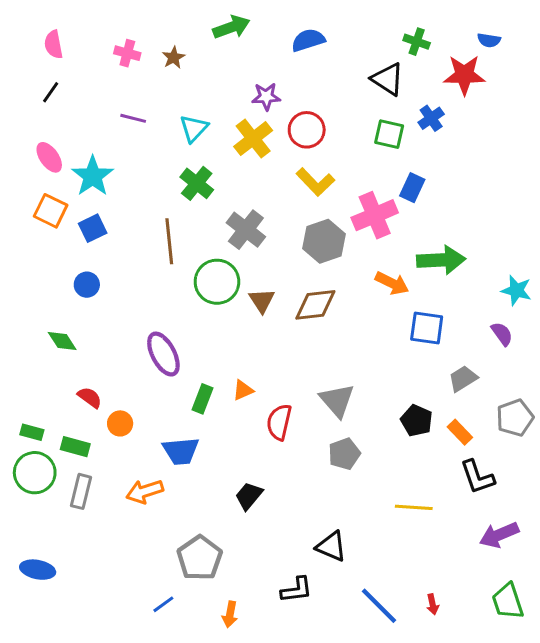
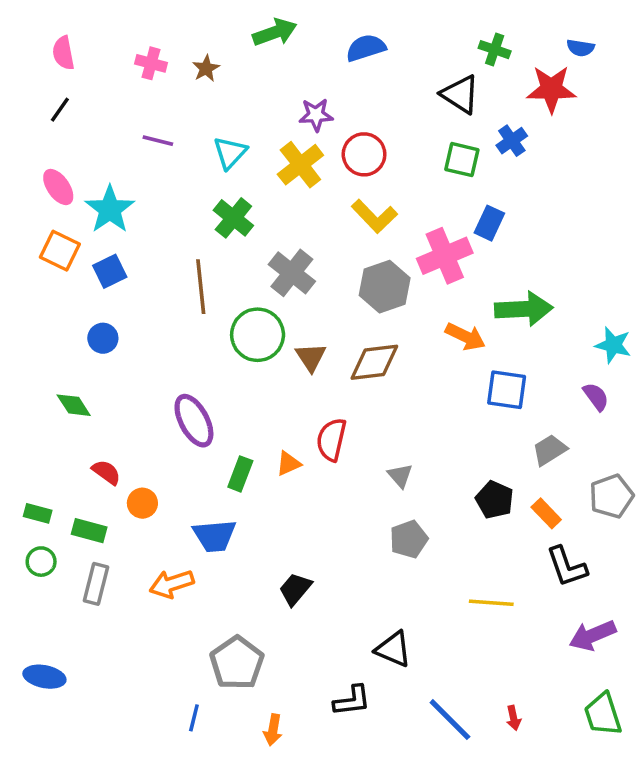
gray triangle: (337, 400) -> (400, 476), size x0.6
red semicircle: (279, 422) -> (331, 440), moved
green circle: (35, 473) -> (41, 562), size x0.6
blue line: (163, 604) -> (194, 718), turned -40

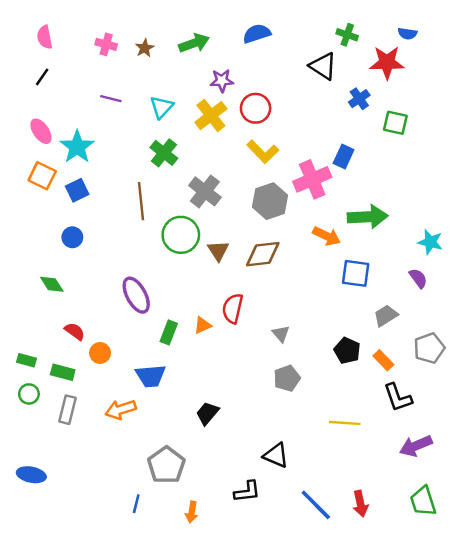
green arrow: (275, 32) -> (194, 43), moved
green square: (462, 160) -> (395, 123), moved
red arrow: (514, 718) -> (360, 504), size x1.5

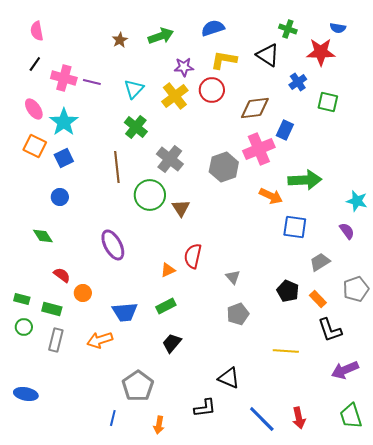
pink cross: (106, 44) -> (64, 78), moved, size x1.4
yellow L-shape: (263, 152) -> (224, 60), moved, turned 144
brown diamond: (263, 254) -> (255, 108), moved
green rectangle: (169, 332) -> (166, 306), moved, turned 42

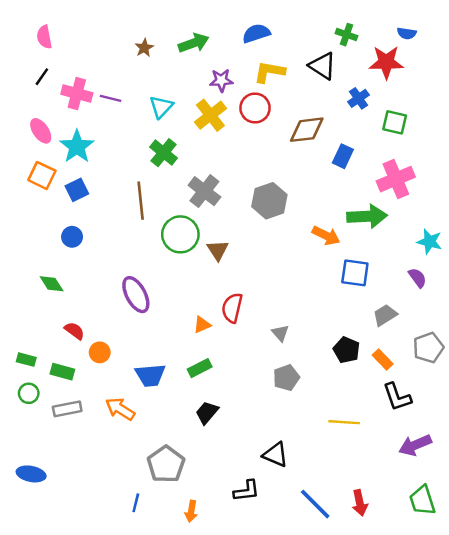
pink cross: (259, 149) -> (396, 179), moved
gray rectangle: (56, 340) -> (67, 409), turned 65
orange arrow: (100, 340) -> (120, 409), turned 50

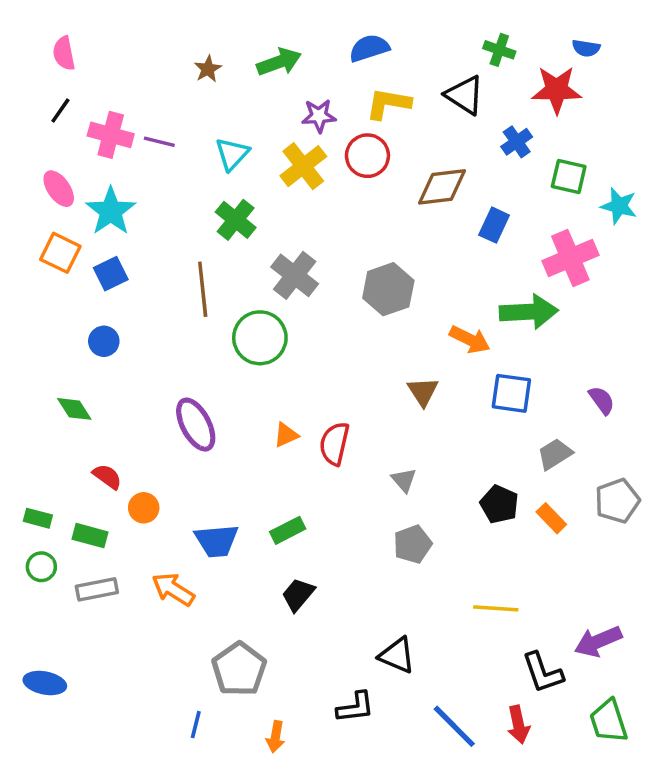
cyan star: (430, 242) -> (619, 206), moved
brown triangle: (218, 250) -> (423, 392), moved
orange triangle: (202, 325) -> (286, 435), moved
black L-shape: (397, 397) -> (543, 673), moved

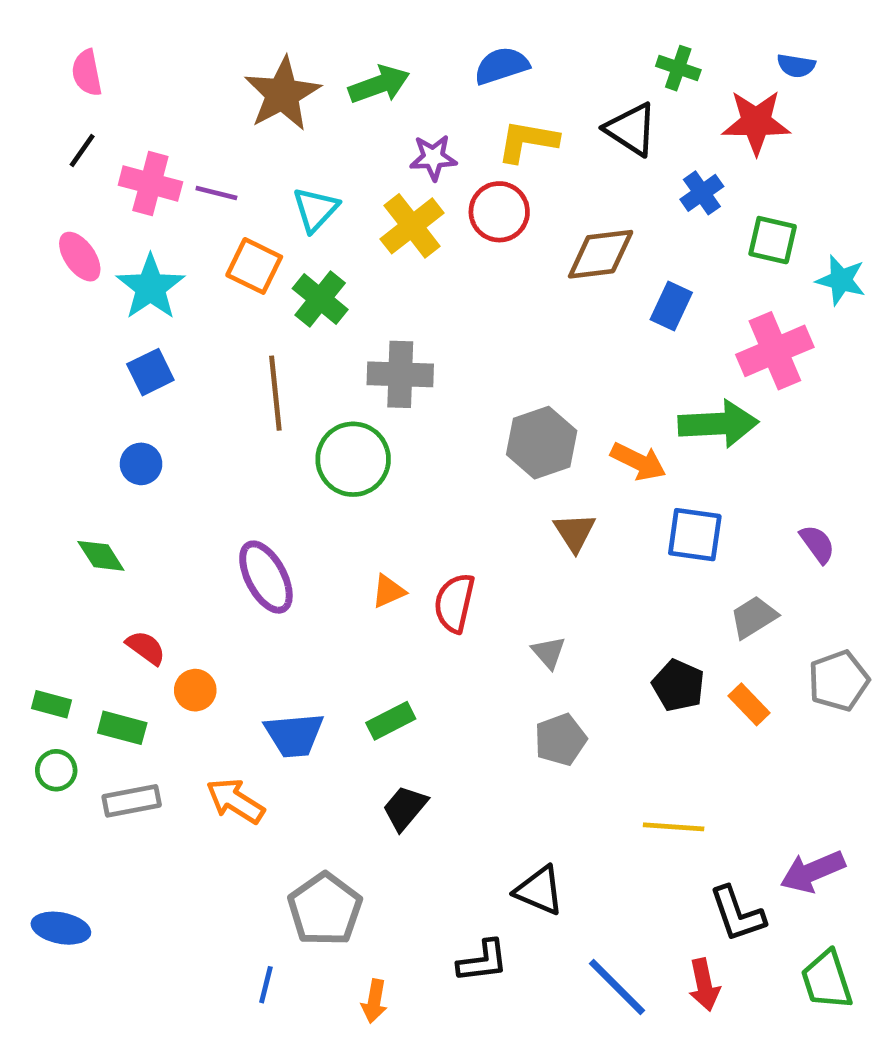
brown star: (208, 69) -> (282, 94), size x2.0
orange square: (60, 253) -> (254, 266), moved
gray cross: (295, 275) -> (400, 374), turned -36
gray hexagon: (388, 289) -> (542, 443), moved

